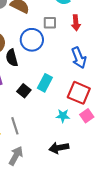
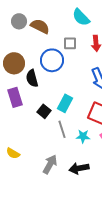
gray line: (15, 126) -> (62, 129), moved
gray arrow: (16, 156) -> (50, 164), moved

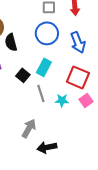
blue circle: (52, 60) -> (47, 33), moved
black arrow: (79, 168) -> (47, 147), moved

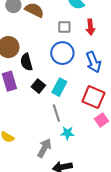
black square: (23, 75) -> (38, 86), moved
cyan star: (62, 100) -> (67, 133), moved

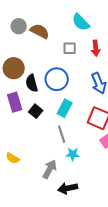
blue circle: (62, 53) -> (57, 79), moved
black square: (38, 86) -> (36, 111), moved

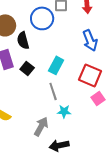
blue circle: (57, 79) -> (42, 18), moved

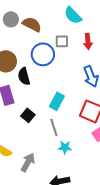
black square: (27, 68) -> (28, 115), moved
gray arrow: (41, 126) -> (28, 162), moved

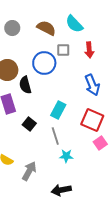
brown semicircle: (32, 24) -> (46, 28), moved

